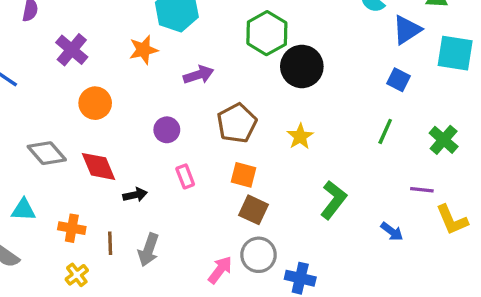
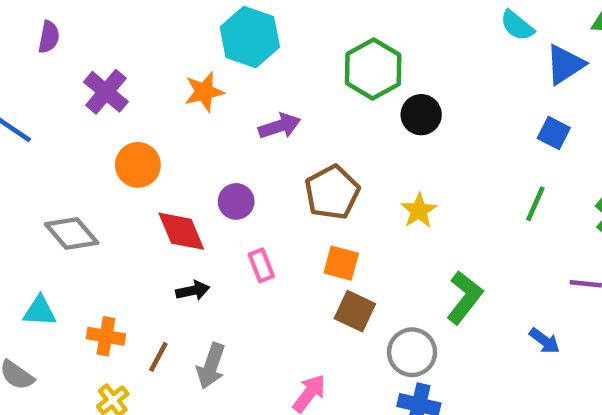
black circle: (302, 66) -> (421, 115), size x0.7
red diamond: (98, 166) -> (181, 231), moved
brown line: (110, 243) -> (158, 357), turned 30
gray circle: (259, 255) -> (412, 352), moved

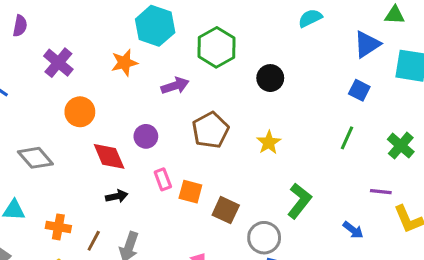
cyan semicircle: (517, 26) -> (310, 18), moved, turned 115
green hexagon: (373, 69) -> (217, 47), moved
orange square: (341, 263) -> (190, 192), moved

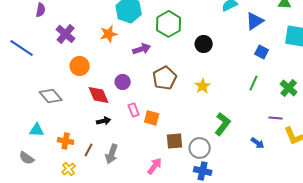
blue triangle: (367, 44) -> (255, 21), moved
brown square: (226, 210) -> (175, 141), moved, turned -30

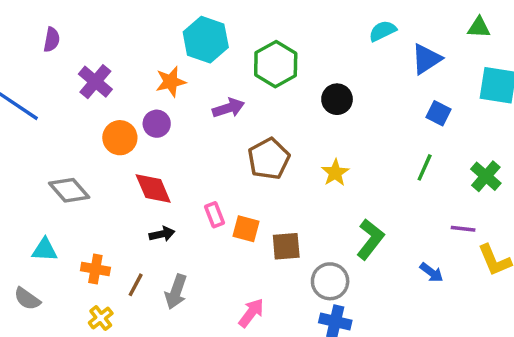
purple circle: (123, 82) -> (157, 124), moved
brown square: (175, 141) -> (286, 246), moved

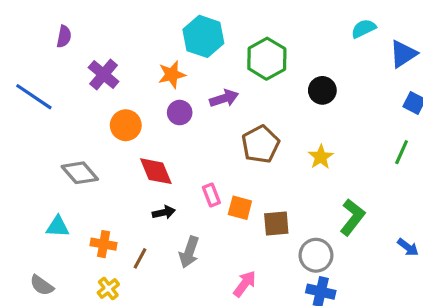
purple circle: (157, 124) -> (180, 113), moved
gray arrow: (176, 292) -> (189, 252), moved
gray semicircle: (27, 299) -> (42, 285), moved

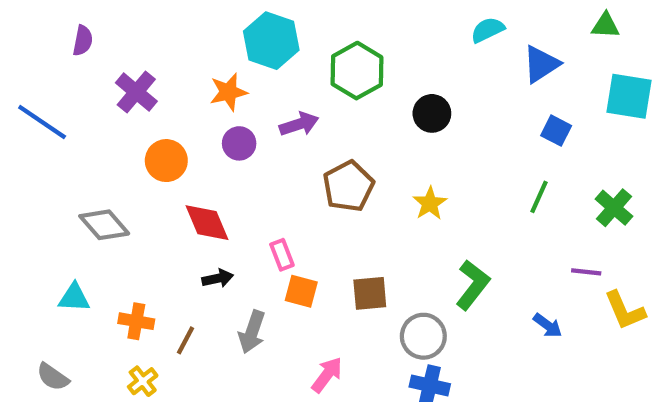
orange square: (240, 208) -> (301, 291), moved

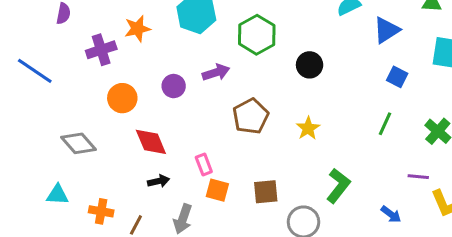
purple cross: (136, 92) -> (101, 50), turned 32
orange star: (228, 92) -> (137, 29), moved

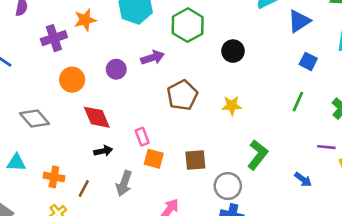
yellow star: (308, 128) -> (232, 106), turned 30

